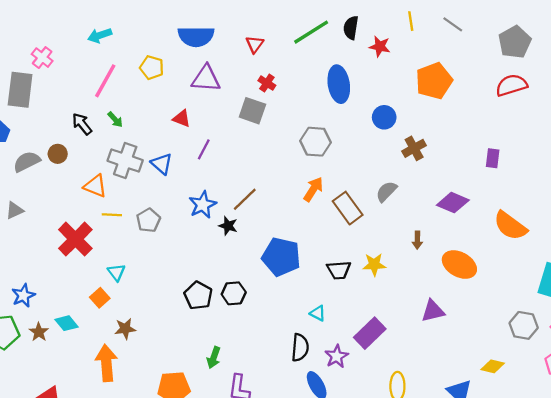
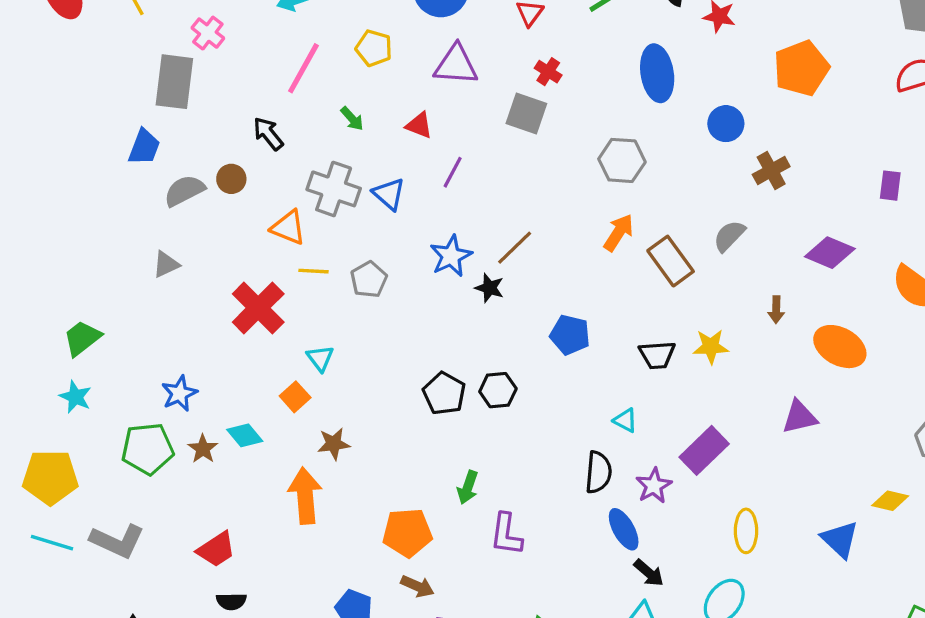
green arrow: (115, 120) -> (352, 119), moved
blue pentagon: (281, 257) -> (570, 335), size x0.7

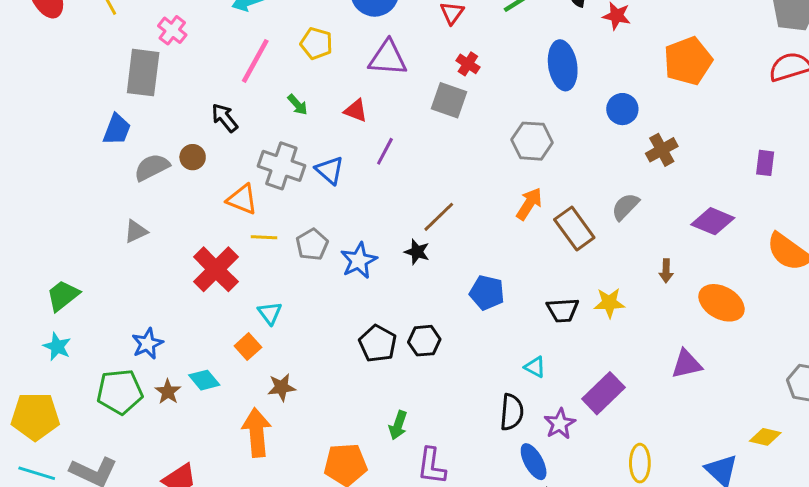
blue star: (451, 256) -> (359, 261), moved

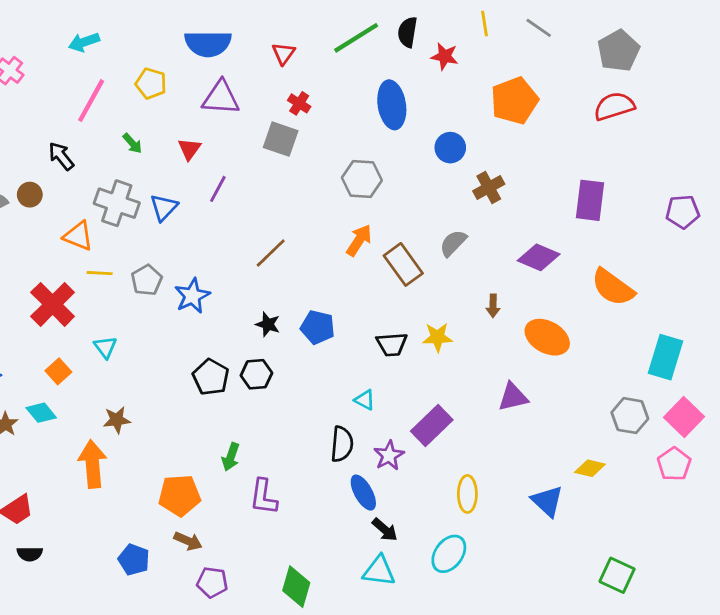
red triangle: (356, 110) -> (189, 149), turned 45
purple rectangle: (765, 163) -> (590, 200), size x1.6
blue triangle: (330, 170) -> (164, 207), turned 32
black star: (417, 252) -> (268, 324), moved
orange square: (248, 347) -> (58, 371), moved

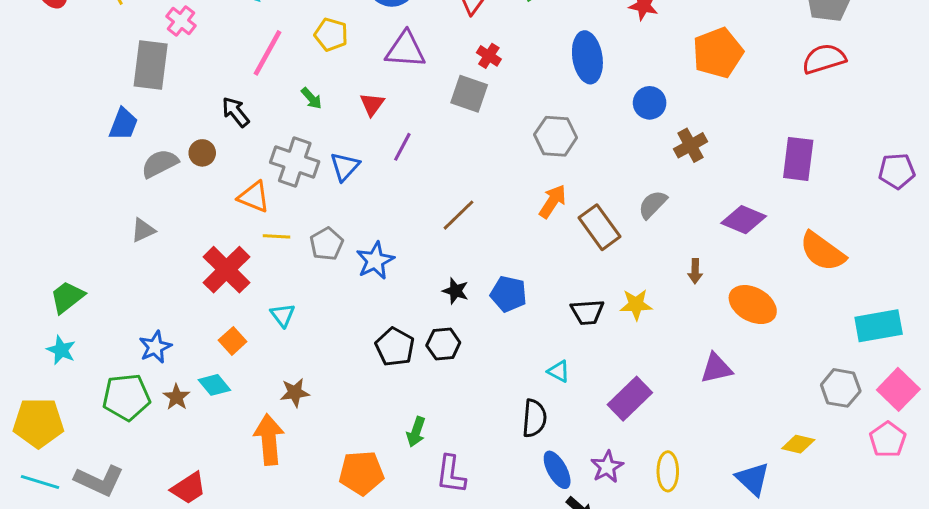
cyan rectangle: (666, 357) -> (879, 326), turned 63
purple star: (389, 455) -> (607, 467), moved

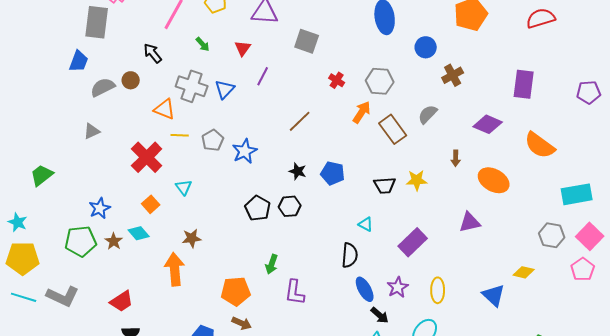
red cross: (489, 56) -> (337, 80), moved
gray hexagon: (556, 136) -> (380, 81), moved
cyan star: (61, 350) -> (18, 222), moved

